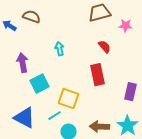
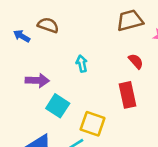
purple arrow: (22, 63) -> (37, 81), turned 102
cyan square: (39, 84) -> (58, 106), turned -30

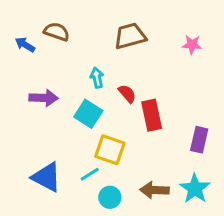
brown trapezoid: (130, 20) -> (130, 36), moved
red semicircle: (136, 61) -> (127, 94), moved
cyan square: (58, 106) -> (88, 114), moved

